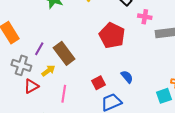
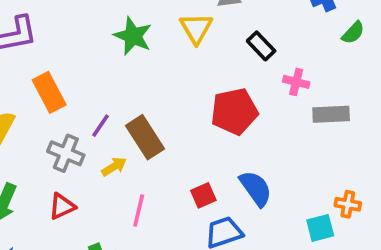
red pentagon: (112, 35) -> (234, 111), turned 30
blue semicircle: (127, 77) -> (256, 188), size x1.5
red triangle: (31, 86) -> (62, 206), moved

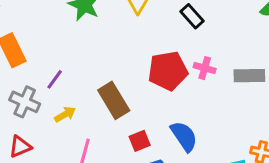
pink cross: (296, 82) -> (205, 68), moved
brown rectangle: (145, 137) -> (114, 100), moved

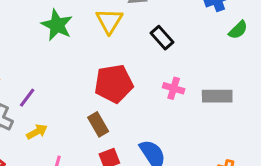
red pentagon: (168, 71) -> (114, 84), moved
brown rectangle: (114, 100) -> (98, 124), moved, size x0.7

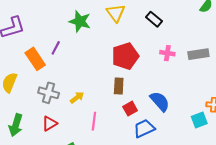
purple line: (27, 98) -> (56, 48), moved
brown rectangle: (98, 124) -> (119, 86), turned 42

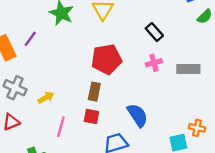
black rectangle: (154, 19) -> (154, 32), moved
pink cross: (167, 53) -> (154, 63), turned -32
red square: (130, 109) -> (91, 116), moved, turned 32

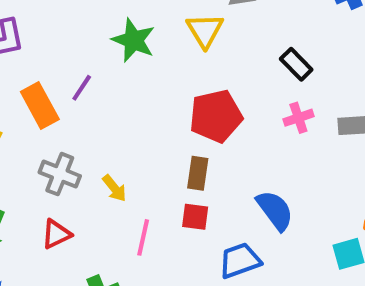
yellow arrow: (46, 98) -> (114, 188), turned 84

